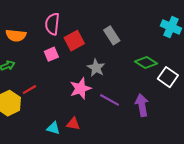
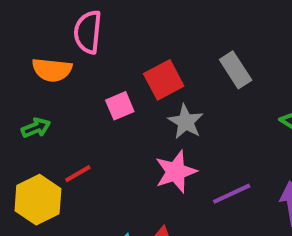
pink semicircle: (52, 24) -> (88, 32), moved
gray star: (96, 68) -> (186, 122), moved
purple line: (110, 100) -> (232, 194), turned -54

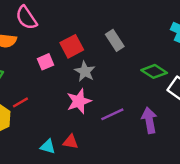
pink semicircle: (88, 32) -> (26, 18), turned -40

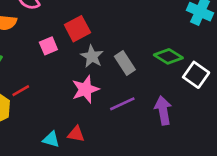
gray rectangle: (115, 40) -> (125, 63), moved

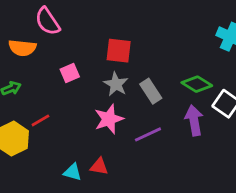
red square: (77, 29) -> (119, 51), moved, turned 35
purple arrow: (163, 110) -> (194, 120), moved

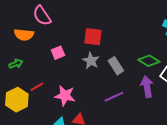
pink star: (109, 119) -> (65, 96), moved, turned 30

